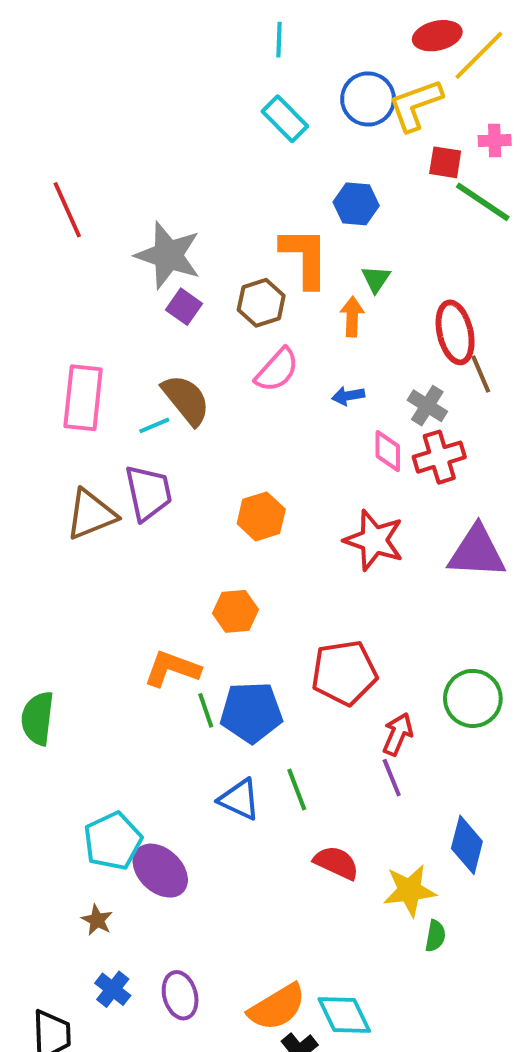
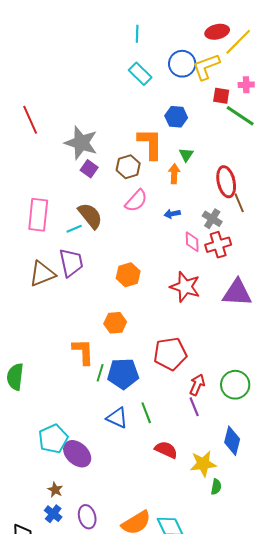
orange L-shape: (172, 669) -> (83, 352), turned 68
green circle: (473, 698) -> (235, 385), moved
green line: (206, 710) -> (100, 373), turned 36
brown star: (97, 920) -> (55, 490), moved

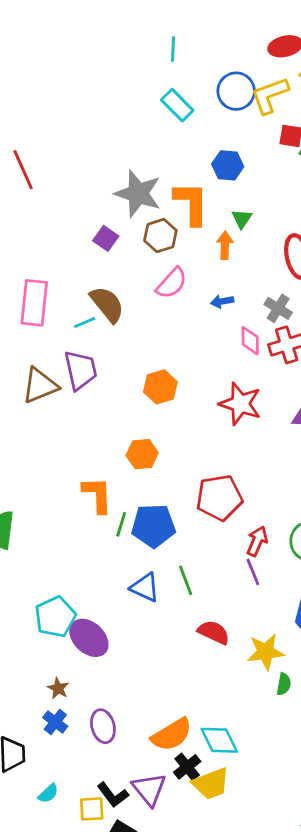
gray star: (81, 143) -> (138, 193), moved

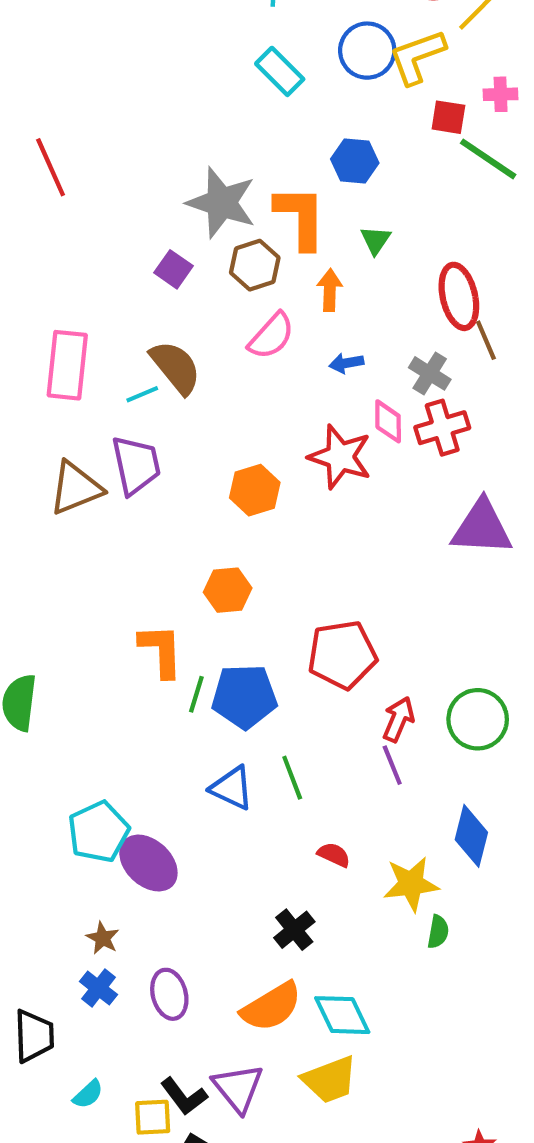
orange arrow: (225, 245) -> (330, 290), moved
red star: (240, 404) -> (340, 457), moved
red semicircle: (214, 632) -> (334, 855), size x0.7
black cross: (187, 767) -> (294, 930), moved

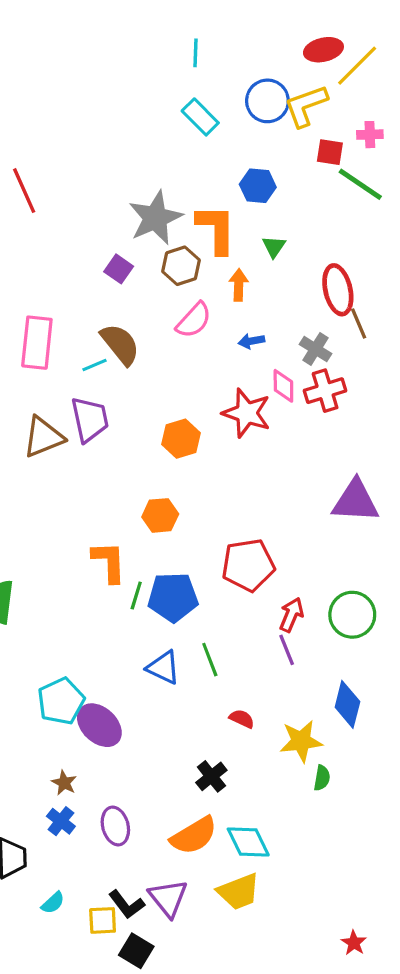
gray star: (221, 203) -> (155, 218), turned 30
purple triangle: (482, 528) -> (355, 501), moved

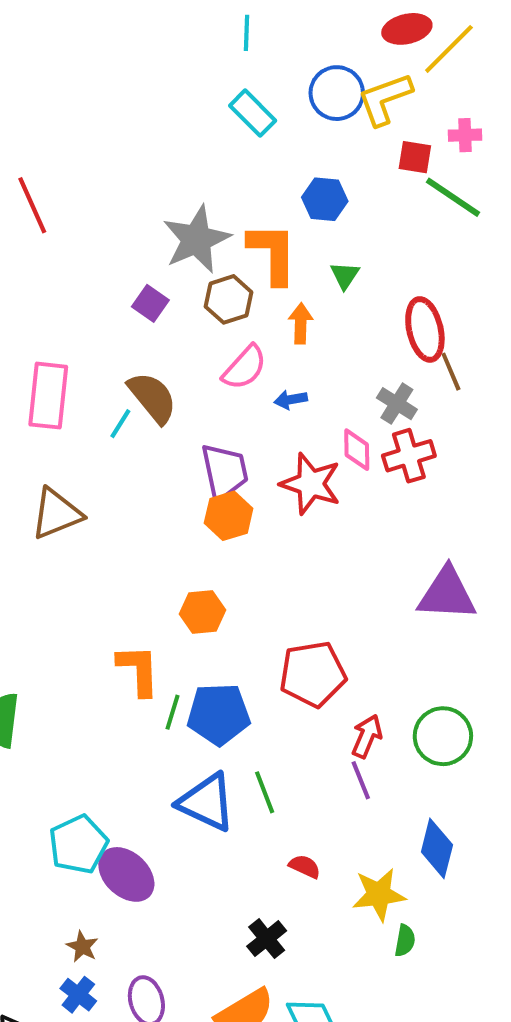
blue arrow: (251, 341) -> (291, 400), moved
cyan line: (95, 365) -> (120, 424), turned -35
purple trapezoid: (90, 419) -> (225, 472), moved
blue triangle: (163, 668) -> (207, 802), size x1.4

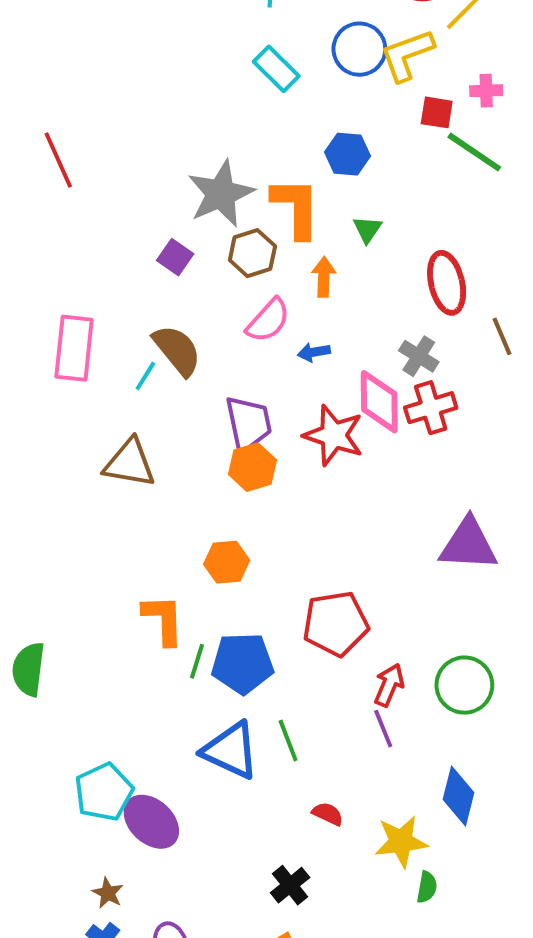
brown line: (451, 372) -> (502, 336), moved
pink diamond: (357, 450) -> (379, 402), size x1.5
brown triangle: (56, 514) -> (130, 463), moved, turned 32

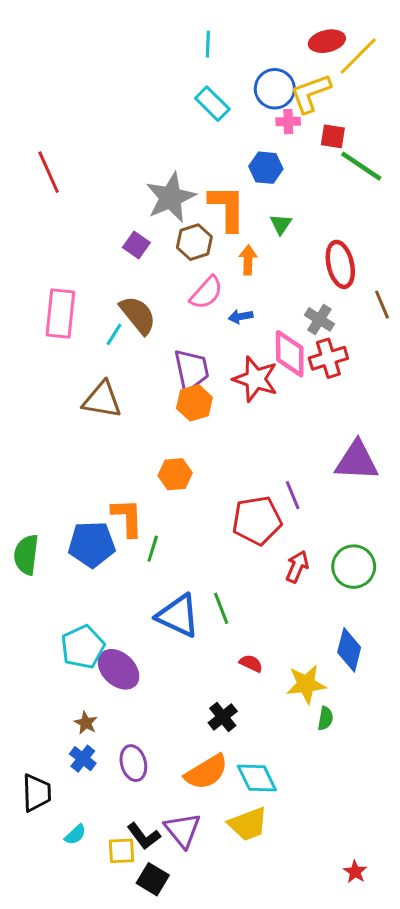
pink cross: (486, 91) -> (288, 122), moved
blue pentagon: (243, 663) -> (92, 544), moved
purple line: (383, 729) -> (293, 495), moved

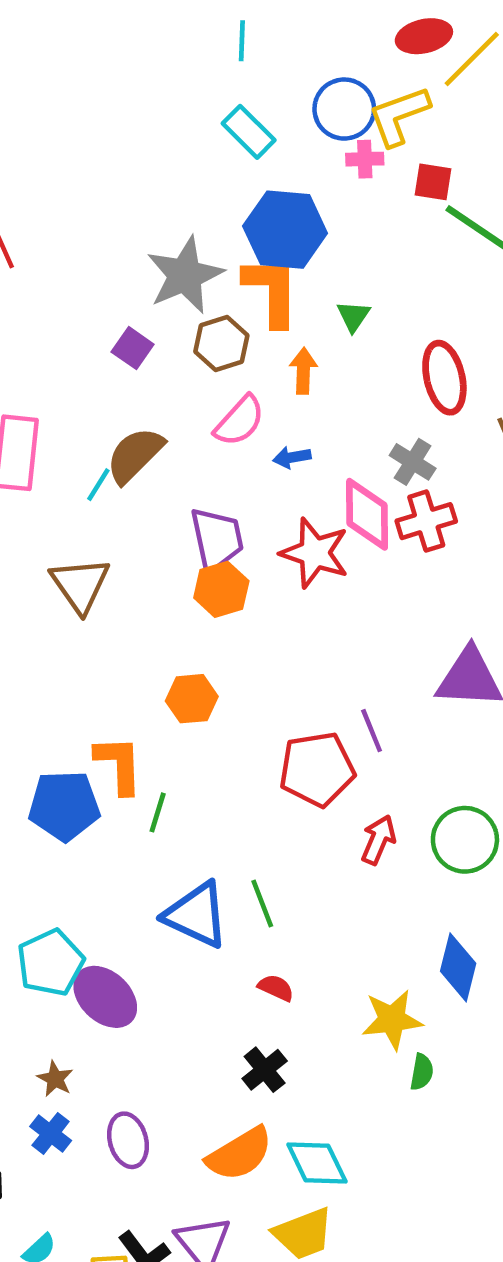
blue hexagon: (266, 168) -> (285, 230), moved, size x1.6
brown semicircle: (138, 315) -> (135, 455), turned -96
brown triangle: (102, 400) -> (80, 585), turned 45
red semicircle: (251, 663) -> (276, 988), moved

